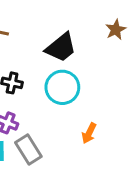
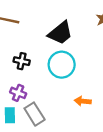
orange arrow: (89, 133) -> (83, 101), turned 70

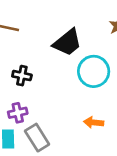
cyan circle: (62, 65) -> (94, 71), moved
purple cross: (18, 93) -> (18, 113), turned -35

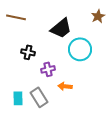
purple cross: (18, 113) -> (48, 69), moved
orange arrow: (94, 122) -> (65, 86), moved

